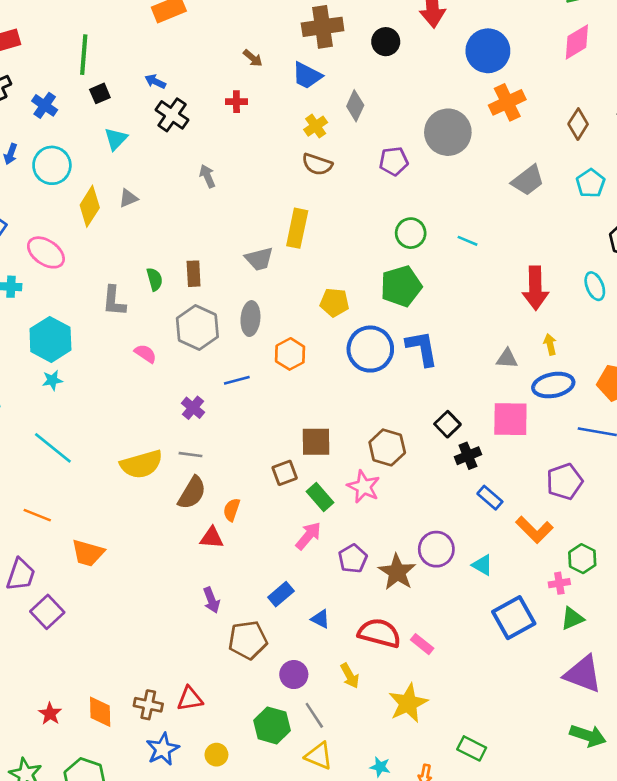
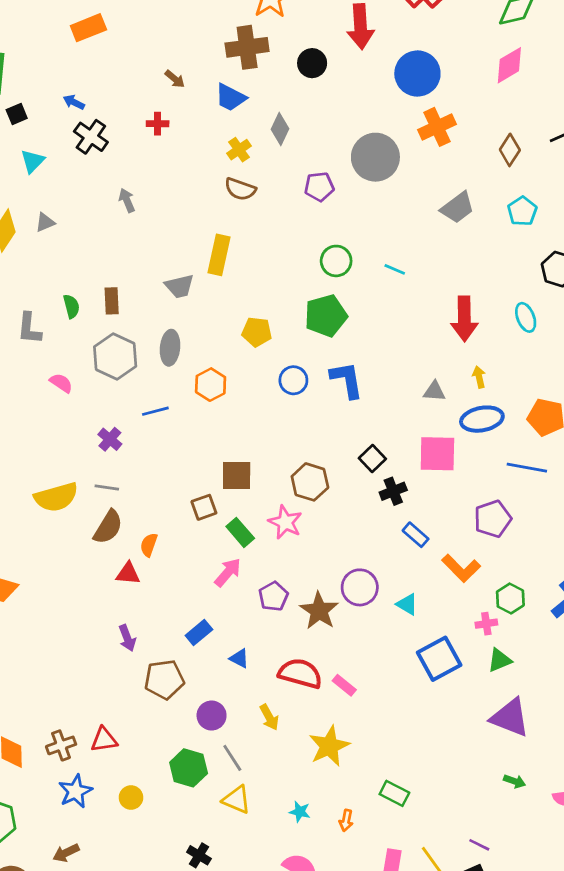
blue circle: (370, 349) -> (293, 380), size x0.6
brown cross: (148, 705) -> (61, 745), turned -32
green arrow: (588, 736) -> (515, 781), size x0.6

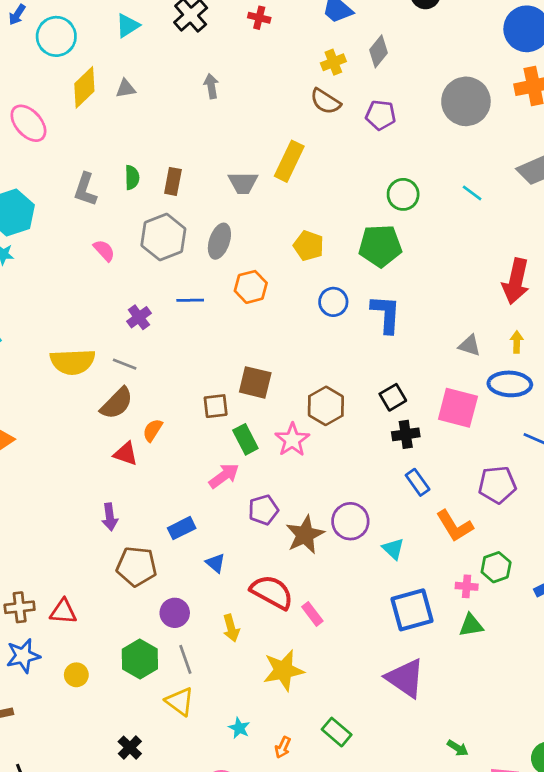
purple pentagon: (319, 187) -> (381, 115), moved
cyan line: (395, 269) -> (472, 193), moved
purple triangle: (510, 718) -> (405, 678), moved

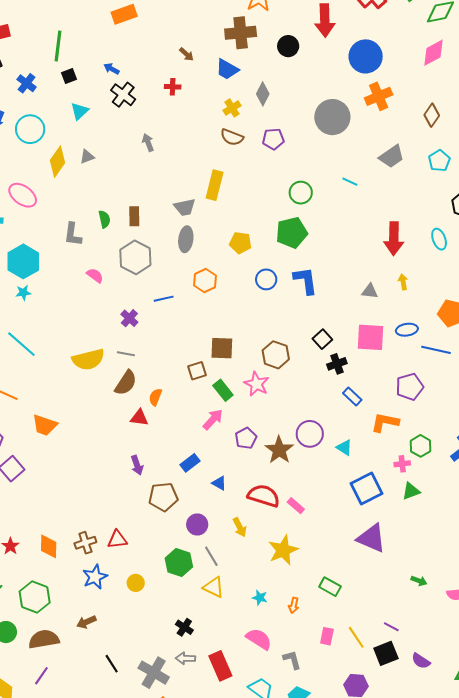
gray ellipse: (219, 241) -> (186, 239), moved
blue ellipse: (510, 384) -> (407, 330), moved, size x0.7
orange L-shape: (455, 526) -> (385, 422), turned 144

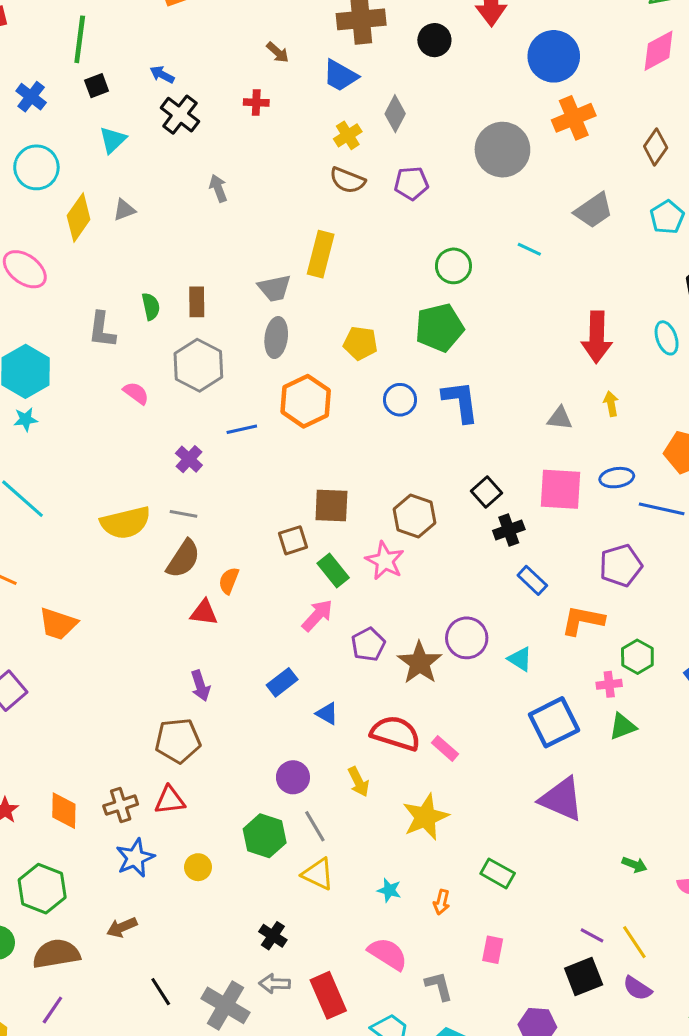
orange hexagon: (205, 281) -> (306, 401), size x1.4
brown pentagon: (163, 497) -> (178, 741), moved
yellow line: (356, 637) -> (634, 942), moved

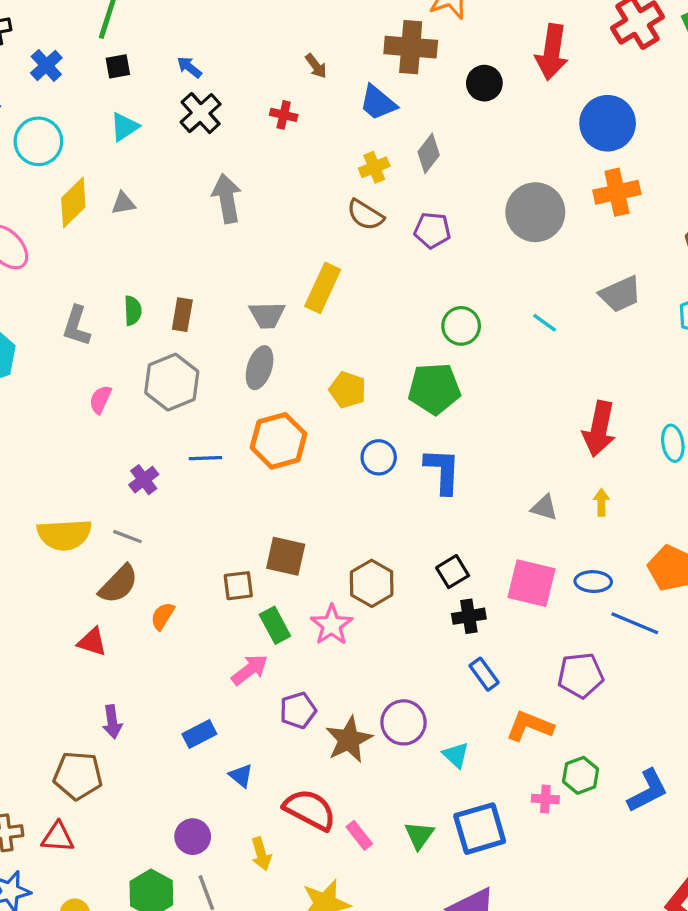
gray arrow: (218, 188) -> (227, 198), size x1.6
pink semicircle: (136, 393) -> (100, 399), turned -112
red triangle: (204, 613) -> (92, 642), moved
green triangle: (623, 726) -> (419, 835), moved, turned -44

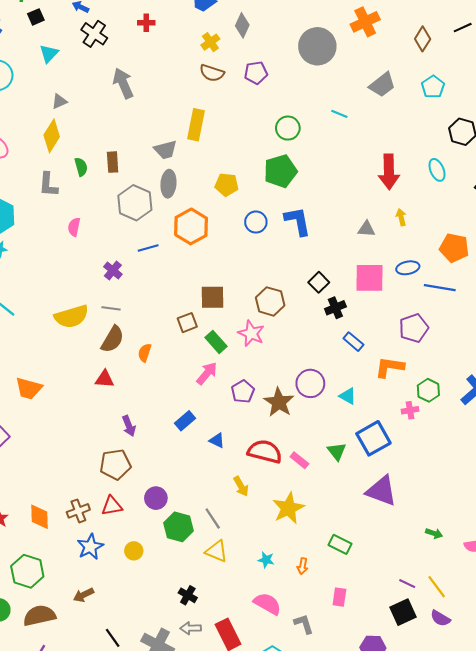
yellow diamond: (73, 202) -> (52, 136), moved
gray hexagon: (172, 382) -> (135, 203), moved
purple circle: (193, 837) -> (156, 498), moved

